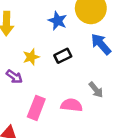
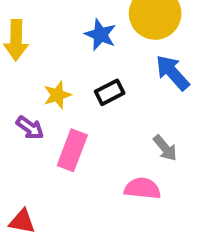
pink semicircle: (72, 105) -> (142, 188), moved
pink rectangle: (36, 108) -> (72, 150), moved

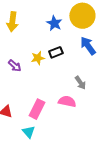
yellow star: (57, 95) -> (38, 58), moved
pink rectangle: (72, 150) -> (37, 109), moved

